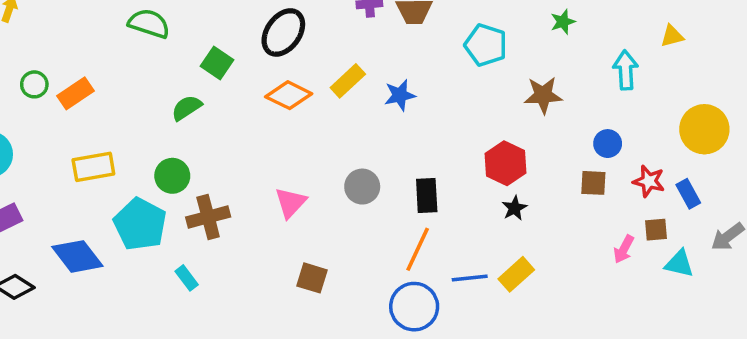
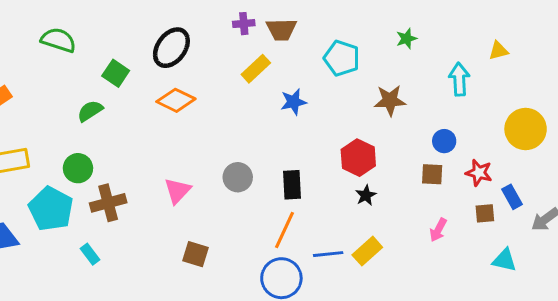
yellow rectangle: (348, 81) -> (256, 69), moved
blue star: (400, 95) -> (293, 102), moved
blue rectangle: (688, 194) -> (512, 197), moved
pink arrow: (624, 249) -> (438, 230), moved
cyan triangle: (679, 264) -> (504, 260), moved

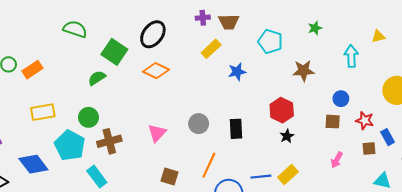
green square: (116, 73) -> (114, 52), size x1.4
orange line: (284, 230) -> (209, 165), moved
cyan rectangle: (90, 254) -> (97, 177), size x1.5

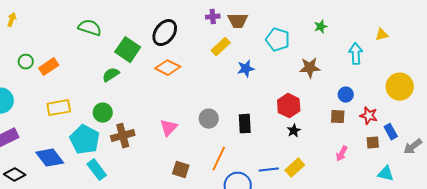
cyan rectangle: (97, 177) -> (97, 170), moved

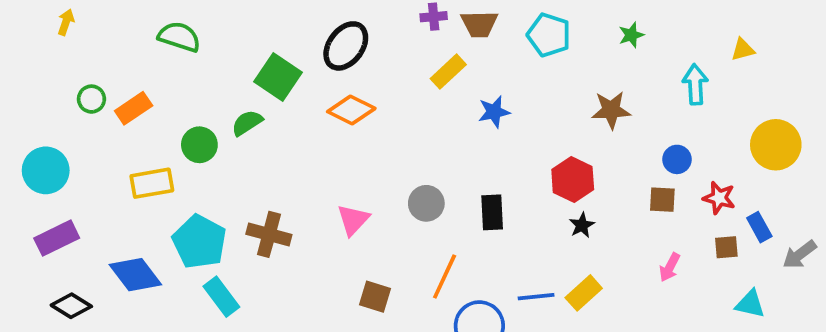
green semicircle: (90, 28) -> (179, 37), moved
cyan pentagon: (278, 40) -> (549, 35), moved
green circle: (103, 113) -> (199, 145), moved
brown cross: (123, 136) -> (269, 234), turned 30

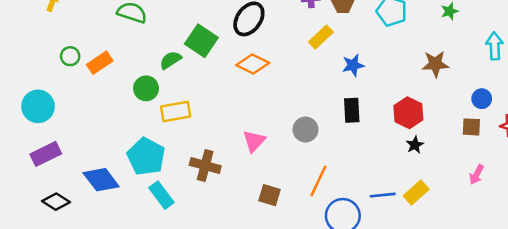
green semicircle: (247, 123) -> (170, 60), moved
yellow rectangle: (152, 183) -> (176, 112), moved
black rectangle: (492, 212) -> (352, 110), moved
brown cross: (269, 234) -> (205, 166), moved

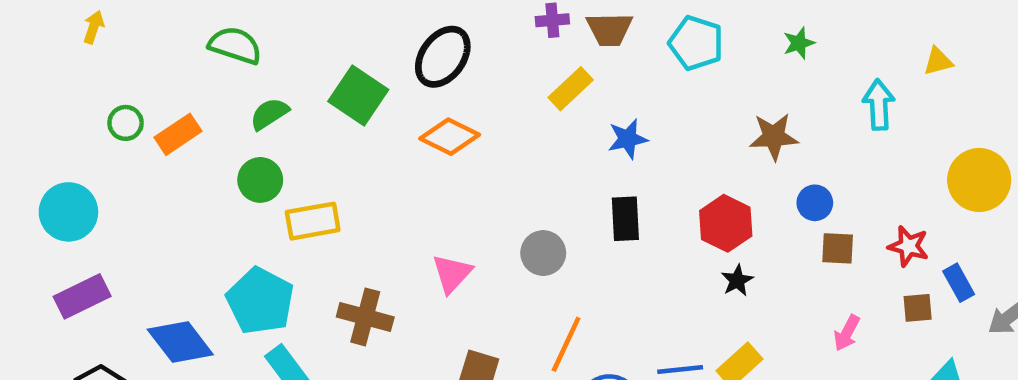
green semicircle: (170, 60) -> (269, 114), moved
blue circle: (482, 99) -> (815, 203), moved

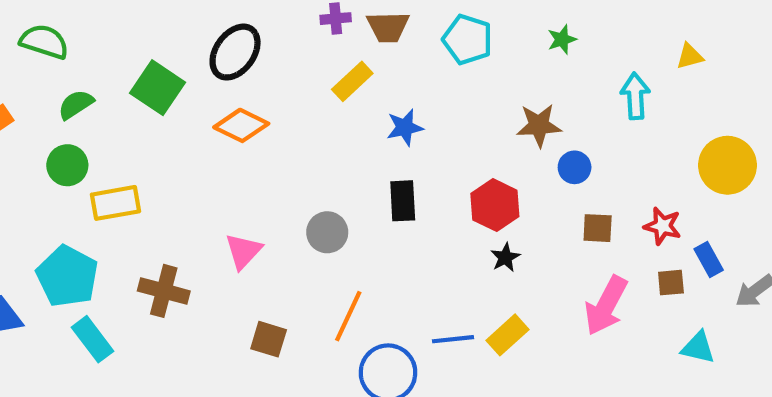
blue circle: (815, 203) -> (575, 167), moved
pink arrow: (847, 333) -> (606, 306), size x1.8

